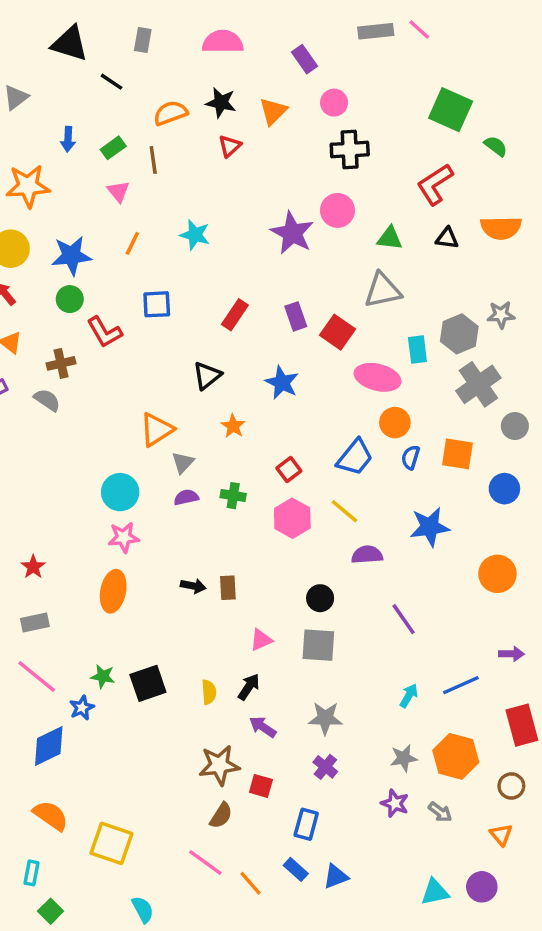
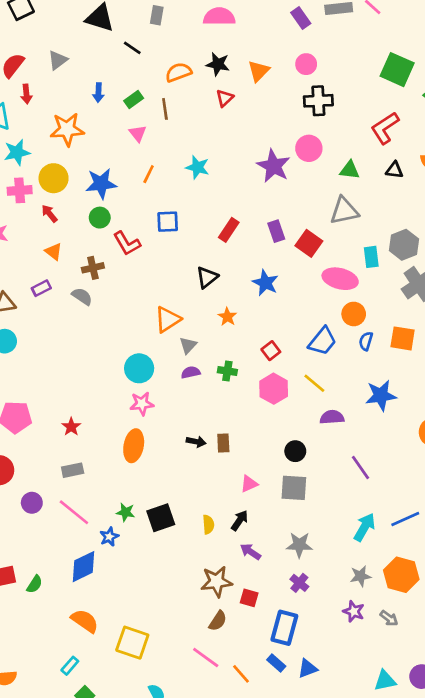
purple rectangle: (304, 59) -> (301, 18), moved
cyan arrow: (409, 696) -> (365, 527), size x1.5
blue rectangle: (306, 824) -> (284, 628), size x1.4
cyan rectangle: (31, 873) -> (70, 666), turned 30

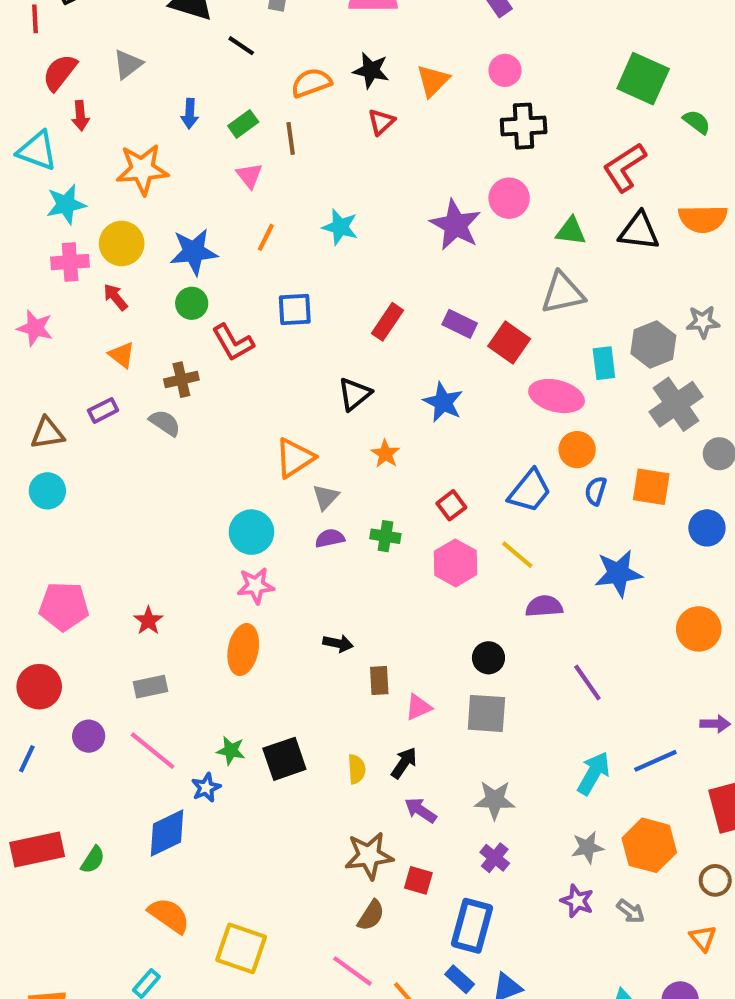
black triangle: (394, 170) -> (639, 231), size x1.5
purple rectangle: (276, 231) -> (460, 324), turned -45
brown rectangle: (223, 443) -> (379, 680), moved

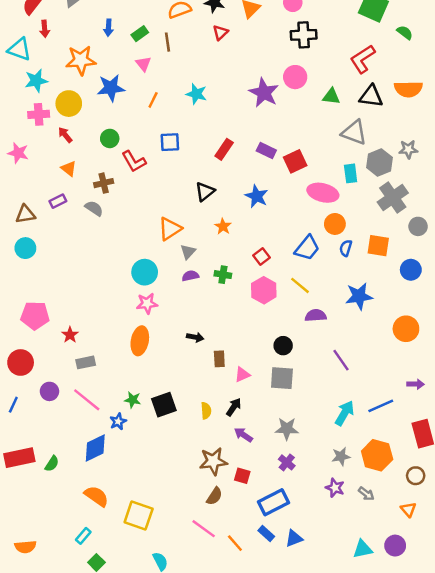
blue star: (194, 252) -> (111, 88), moved
gray triangle: (563, 293) -> (354, 132), moved, turned 32
red square: (509, 342) -> (295, 161), turned 30
red star: (148, 621) -> (70, 335), moved
blue rectangle: (472, 926) -> (273, 502), turned 48

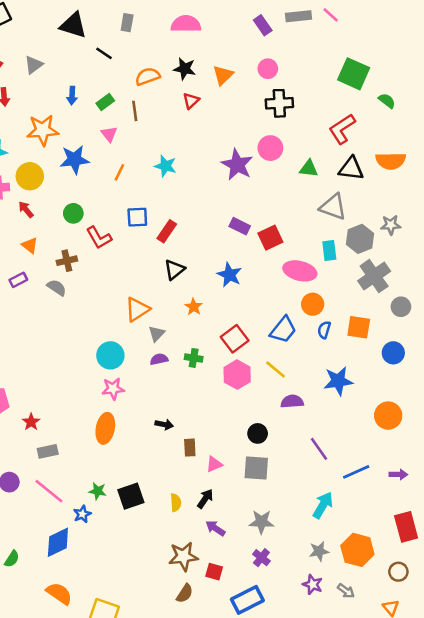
red rectangle: (224, 149) -> (167, 231), moved
red square: (261, 256) -> (235, 339), size x1.5
blue line: (381, 406) -> (356, 472), moved

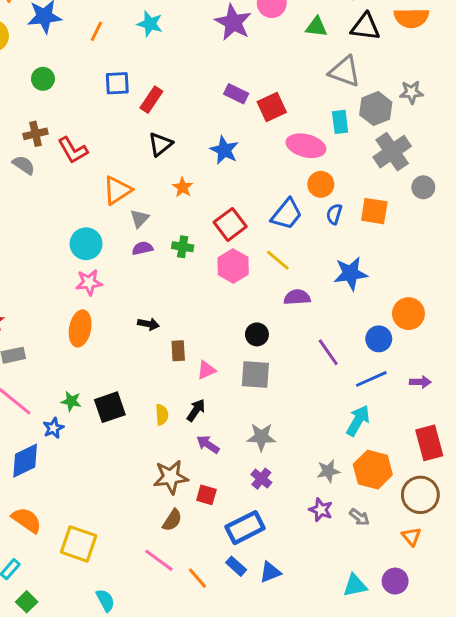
red L-shape: (99, 238) -> (73, 150), moved
blue circle: (393, 353) -> (379, 339), moved
cyan arrow: (323, 505) -> (358, 421), moved
brown circle: (398, 572) -> (420, 495), size x1.6

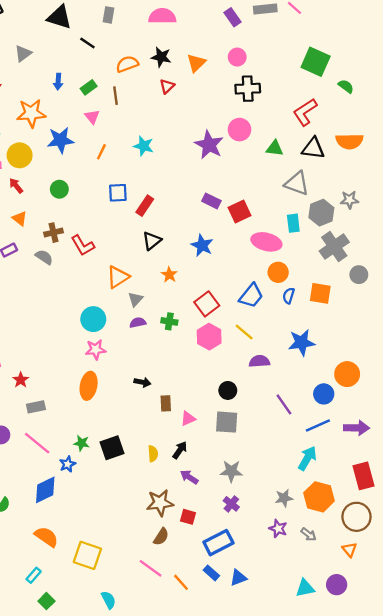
purple arrow: (420, 382) -> (356, 428), size x1.5

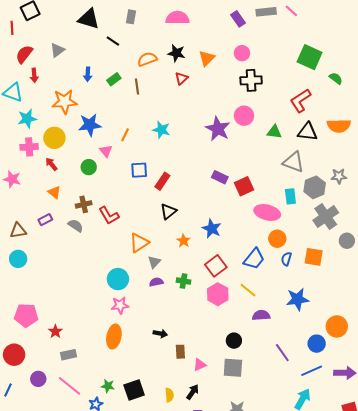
pink triangle: (92, 117) -> (106, 151), moved
blue star: (202, 245) -> (212, 229), moved

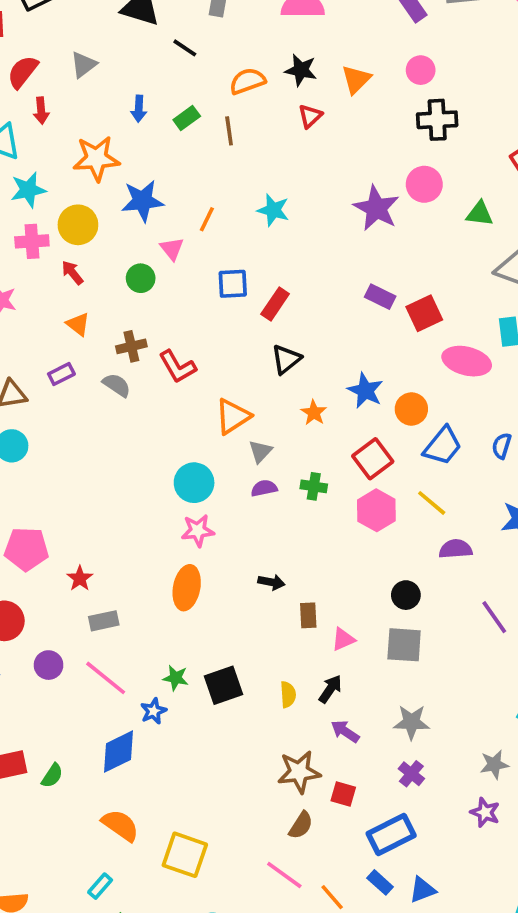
orange circle: (277, 239) -> (411, 409), moved

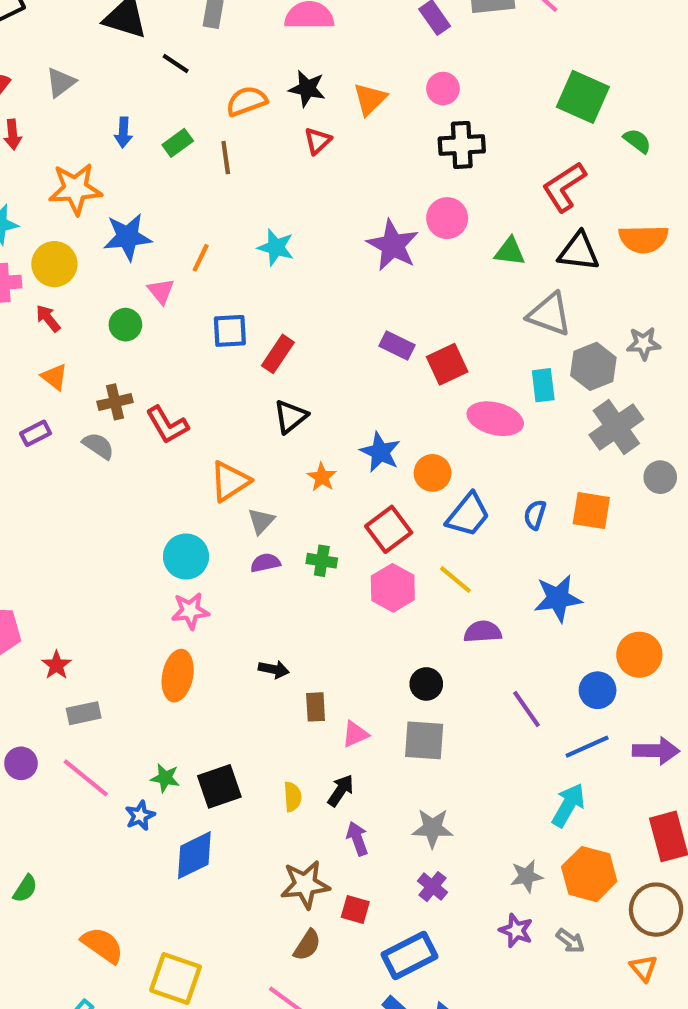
purple arrow: (345, 731) -> (357, 839), turned 36
blue diamond: (119, 752) -> (194, 855), moved

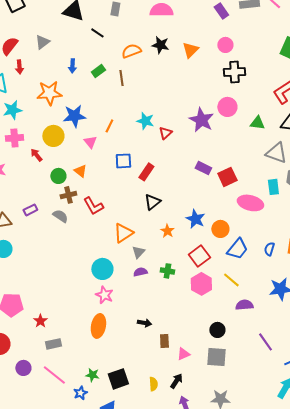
red triangle: (318, 141) -> (165, 133), moved
yellow circle: (54, 264) -> (53, 136), moved
green circle: (125, 325) -> (58, 176), moved
orange triangle: (54, 377) -> (80, 171), moved
pink star: (190, 611) -> (104, 295), turned 30

